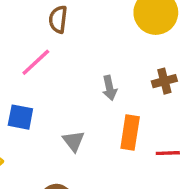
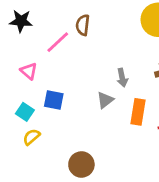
pink line: (36, 62) -> (58, 42), moved
gray triangle: (74, 141) -> (105, 100), moved, turned 30

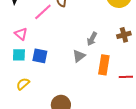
gray arrow: (122, 78) -> (92, 39), turned 40
cyan square: (25, 112) -> (19, 55), moved, turned -32

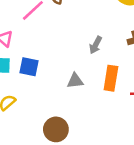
gray triangle: (79, 56) -> (75, 81), moved, turned 32

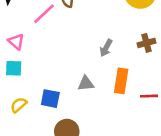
blue square: (29, 67) -> (50, 99), moved

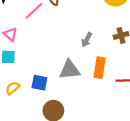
gray triangle: (86, 83) -> (69, 70), size x1.5

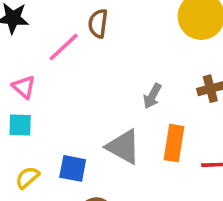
gray triangle: (69, 70) -> (123, 147), turned 35

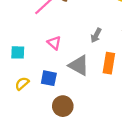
pink triangle: (24, 87) -> (54, 43), moved

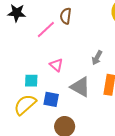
cyan square: (18, 52) -> (31, 81), moved
yellow semicircle: (22, 84) -> (25, 105), size x1.6

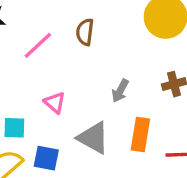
brown semicircle: (66, 16) -> (85, 32), moved

